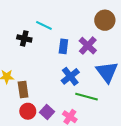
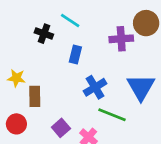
blue rectangle: (63, 46) -> (75, 55), moved
purple cross: (88, 46) -> (121, 39), moved, turned 36
red circle: (28, 111) -> (16, 124), moved

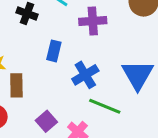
purple cross: (121, 39) -> (93, 21), moved
blue rectangle: (75, 55) -> (54, 51), moved

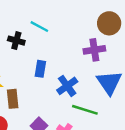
purple cross: (93, 21) -> (94, 50), moved

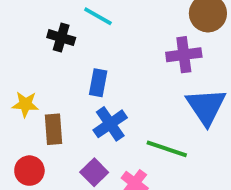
blue cross: (67, 86) -> (110, 124), moved

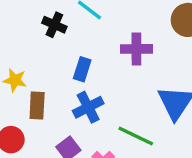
purple cross: (184, 55) -> (136, 49), moved

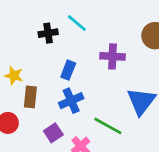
black cross: (54, 25) -> (48, 33), turned -36

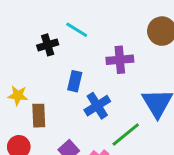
blue cross: (71, 101) -> (97, 106), moved
green line: (108, 126) -> (126, 134), turned -60

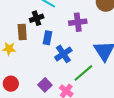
black cross: (48, 45) -> (37, 18), moved
brown rectangle: (39, 116) -> (22, 32), moved

